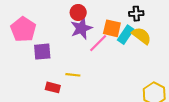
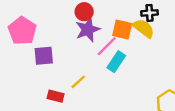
cyan rectangle: (126, 35) -> (116, 62), moved
yellow semicircle: (142, 36) -> (144, 28), moved
yellow line: (73, 75) -> (78, 82), turned -48

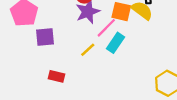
yellow line: (78, 82) -> (88, 50), moved

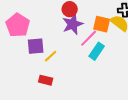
yellow line: (88, 50) -> (51, 56), moved

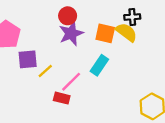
pink line: (89, 38) -> (71, 82), moved
red rectangle: (46, 80) -> (62, 98), moved

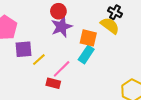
black cross: (132, 17) -> (115, 12), turned 32
orange square: (105, 33) -> (88, 38), moved

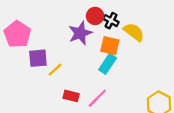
red circle: (58, 11) -> (95, 16), moved
black cross: (115, 12) -> (111, 21), moved
pink line: (62, 69) -> (97, 98), moved

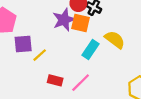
yellow semicircle: (134, 32) -> (115, 40), moved
orange square: (110, 46) -> (81, 23), moved

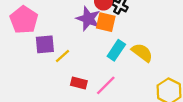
purple star: (64, 20) -> (88, 19), turned -30
yellow semicircle: (115, 40) -> (142, 53), moved

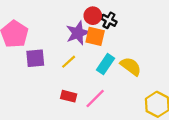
purple star: (88, 19) -> (78, 33), turned 30
yellow line: (62, 56) -> (69, 62), moved

